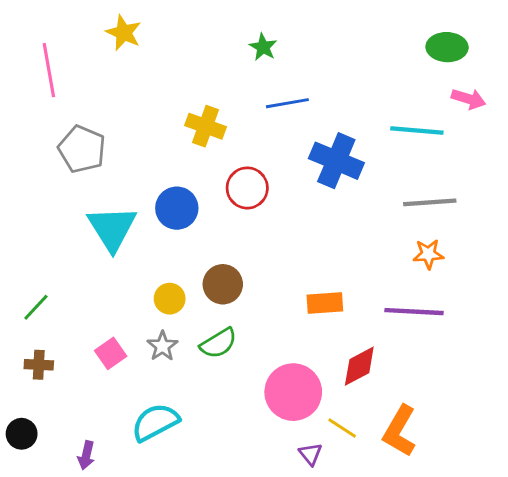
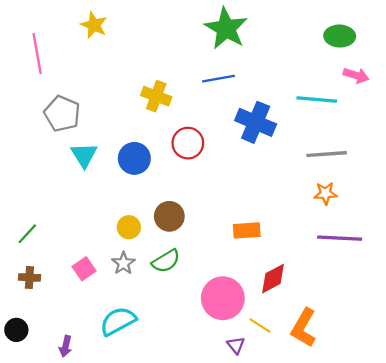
green star: (263, 47) -> (226, 28), moved, size x2.0
cyan triangle: (112, 228) -> (84, 155), moved, size x0.7
purple line: (414, 312) -> (340, 238), moved

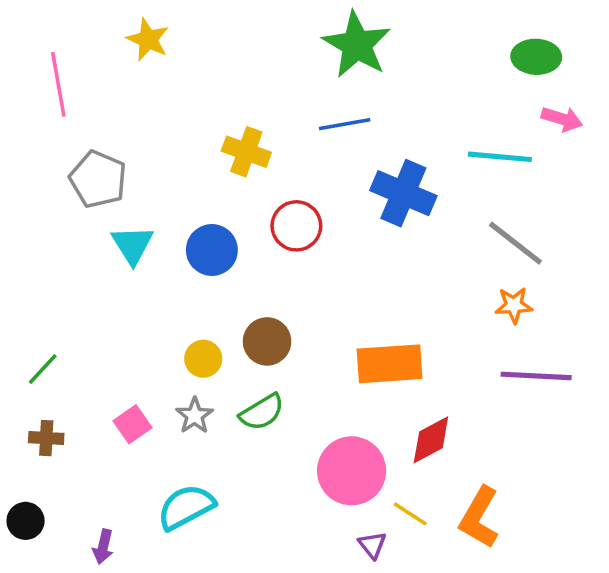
gray line: (327, 154) -> (515, 243), turned 42
orange rectangle: (247, 230) -> (390, 364), size x1.5

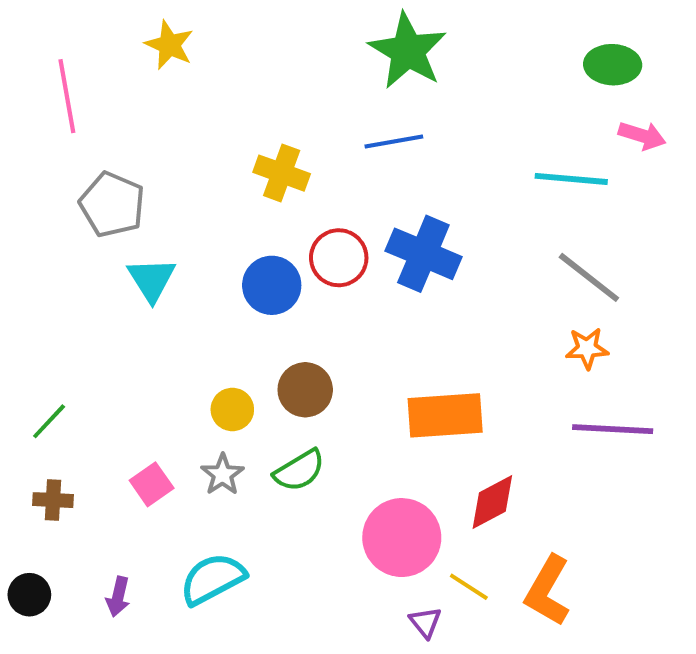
blue cross: (403, 193) -> (423, 254), moved
blue circle: (212, 250) -> (272, 285), moved
purple arrow: (103, 547) -> (118, 597), moved

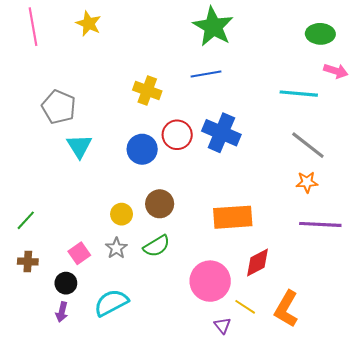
pink line: (67, 96) -> (33, 27), moved
black circle: (29, 595) -> (66, 283), moved

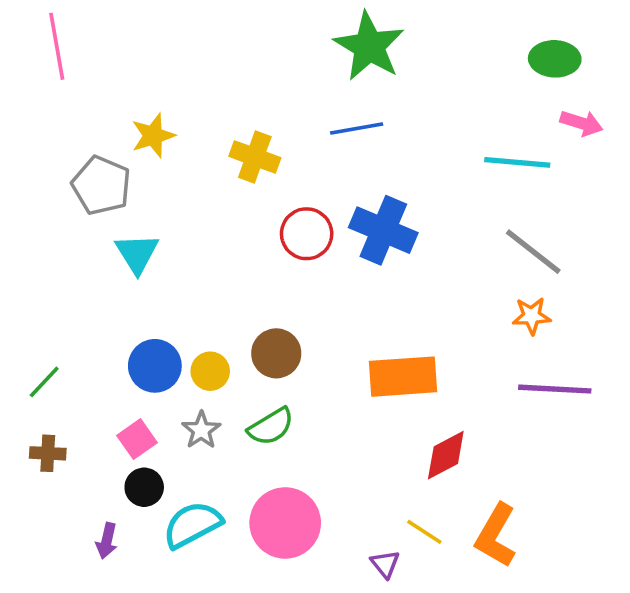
yellow star: (89, 24) -> (153, 136), moved, turned 30
blue circle: (142, 149) -> (155, 366), moved
pink circle: (210, 281) -> (285, 523), moved
black circle: (66, 283) -> (144, 487), moved

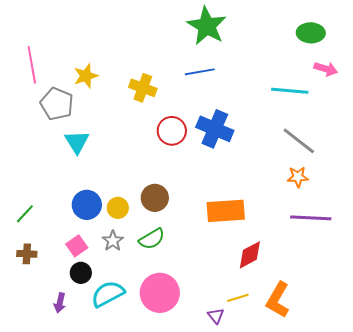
pink line: (57, 46) -> (32, 65), moved
yellow line: (424, 532) -> (238, 298), turned -50

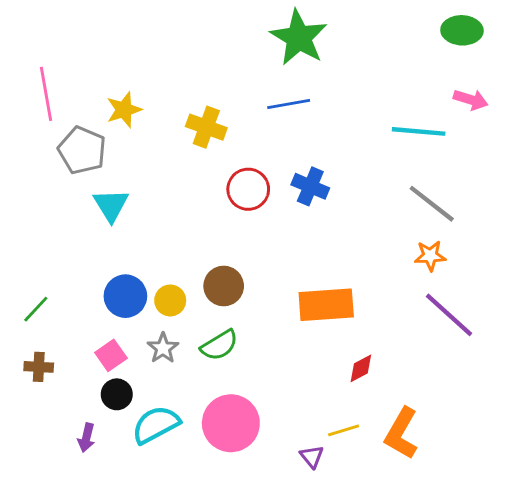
green ellipse: (311, 33) -> (462, 30), moved
blue cross: (215, 129) -> (310, 186), size x0.7
purple line: (311, 218) -> (449, 315), turned 39
red diamond: (250, 255) -> (361, 368), size x0.7

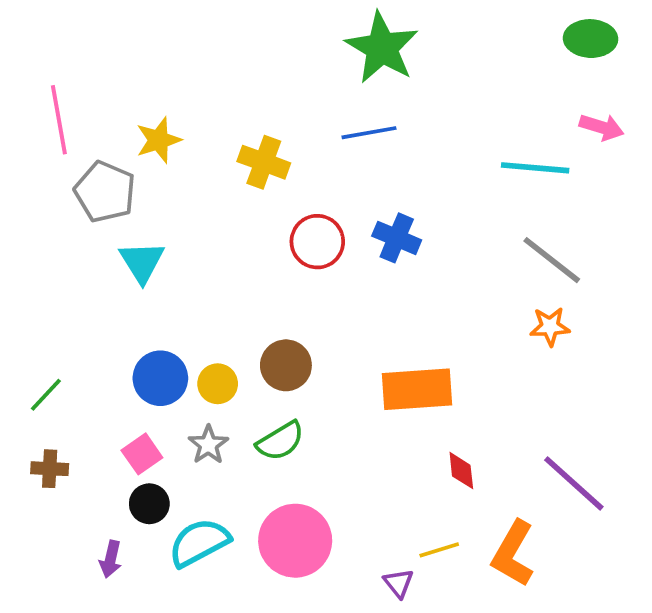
purple line: (449, 315) -> (574, 483), moved
red diamond: (361, 368) -> (461, 471), turned -68

